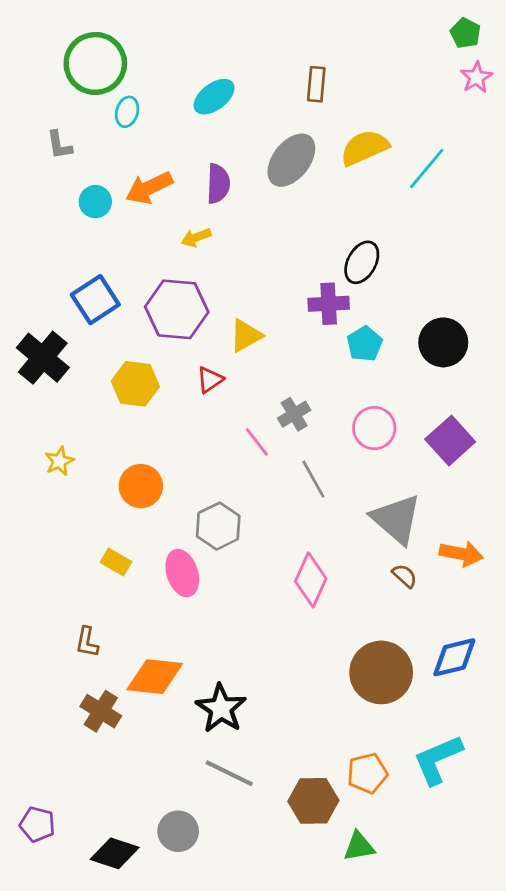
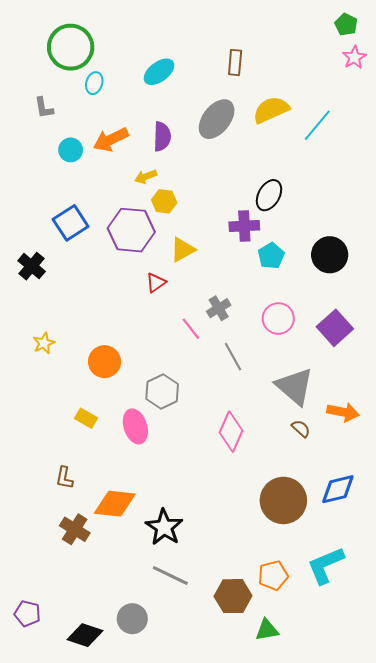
black cross: (43, 358) -> (32, 266), size x0.7
yellow hexagon: (135, 384) -> (164, 201), moved, size x0.7

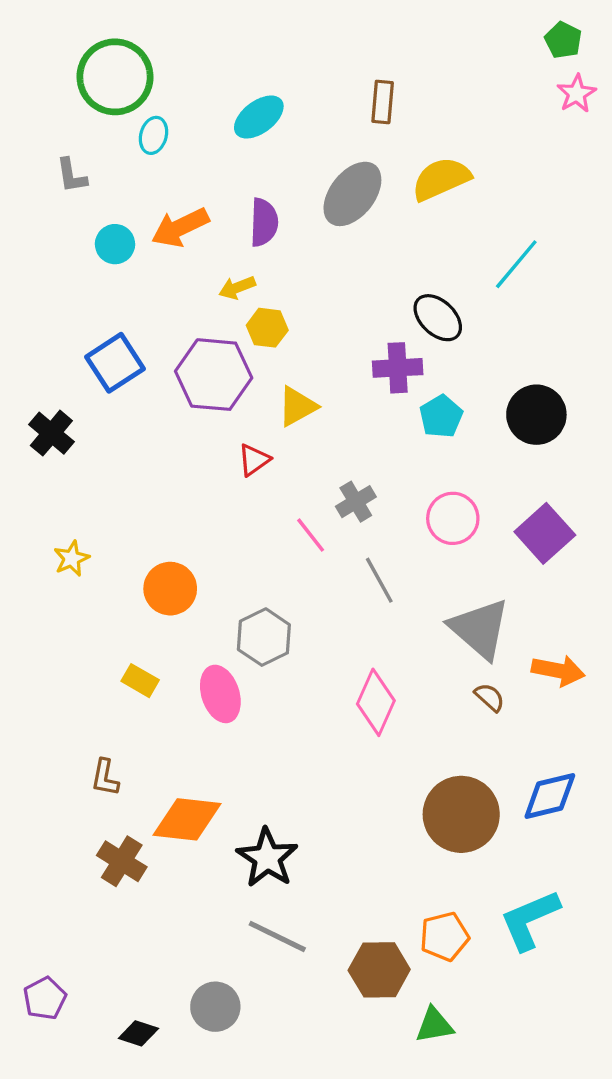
cyan line: (317, 125) -> (516, 264), moved
black ellipse: (269, 195) -> (438, 318), turned -76
purple pentagon: (27, 614) -> (45, 998), turned 30
black diamond: (85, 635) -> (138, 1033), size x0.7

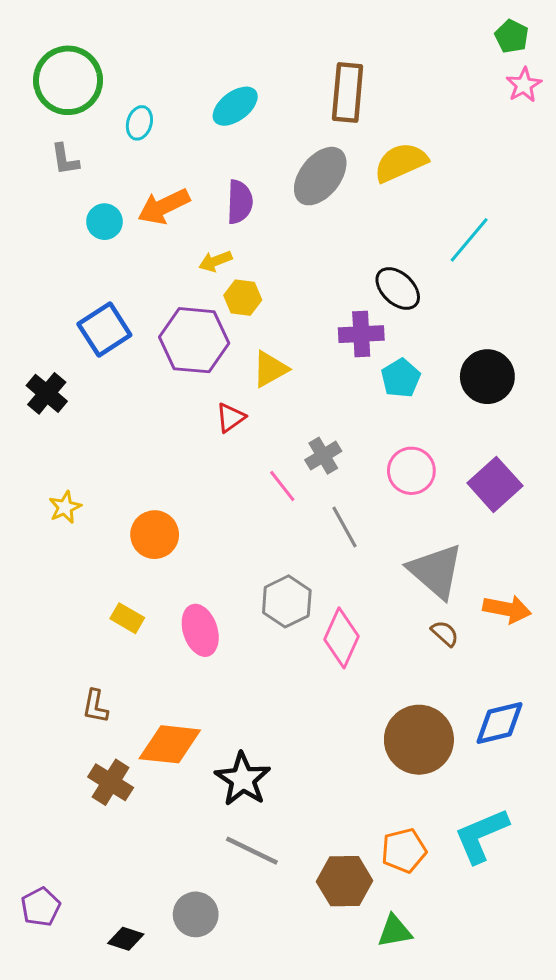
green circle: (115, 77) -> (68, 80), moved
brown rectangle: (383, 102) -> (348, 92), size x1.5
gray hexagon: (264, 637) -> (287, 601), moved

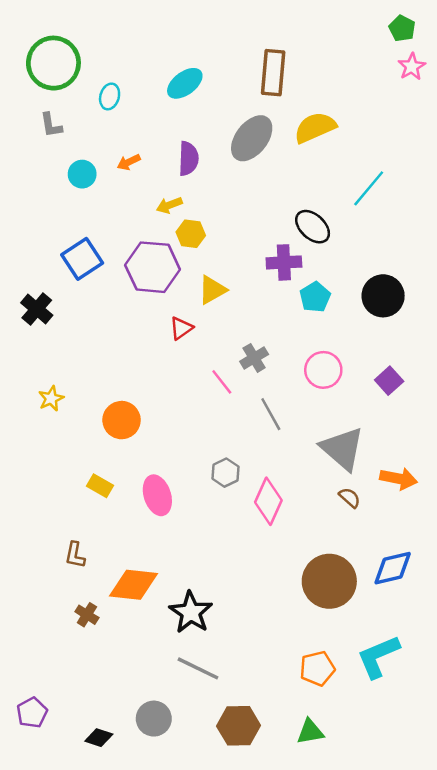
orange arrow: (164, 206) -> (129, 162), size x0.6
purple square: (495, 484) -> (389, 381), size x0.7
gray hexagon: (287, 601) -> (225, 473), size x0.7
brown cross: (111, 782) -> (87, 615), size x0.7
brown hexagon: (345, 881) -> (239, 726), moved

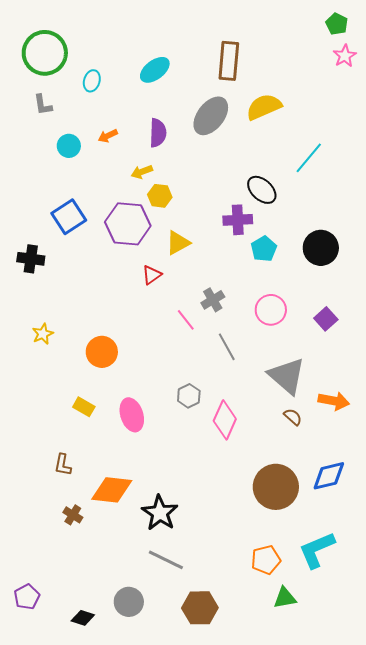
black cross: (37, 309) -> (31, 259), turned -32
green triangle: (310, 732) -> (285, 598), moved

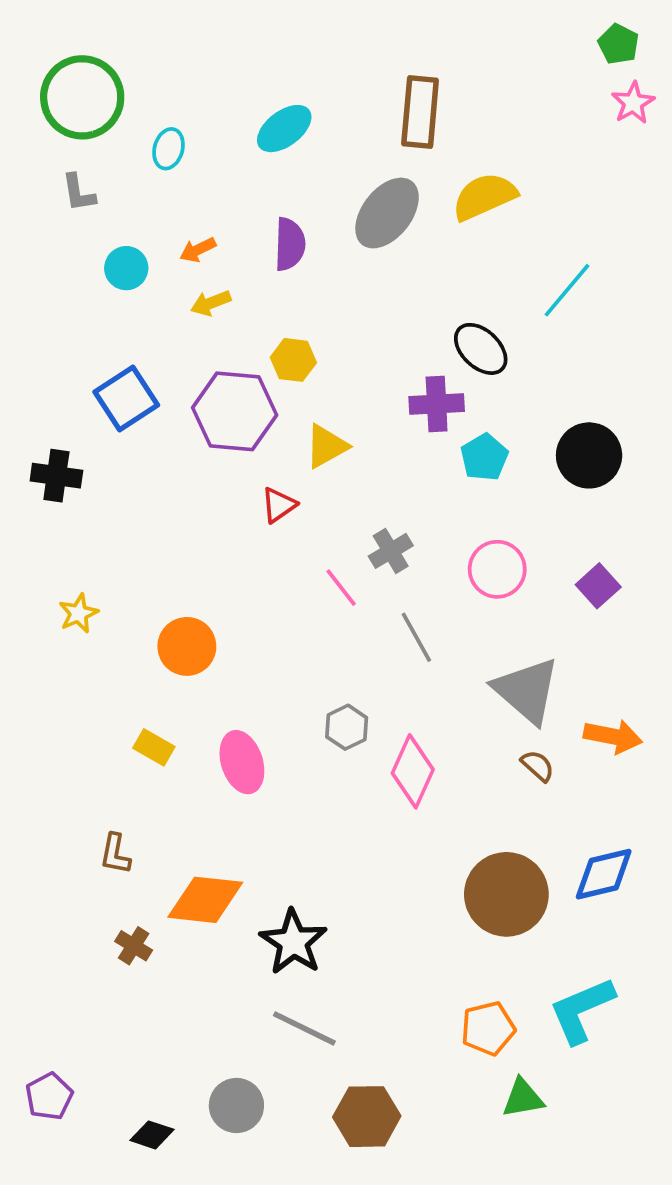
yellow arrow: (142, 172) -> (211, 303), moved

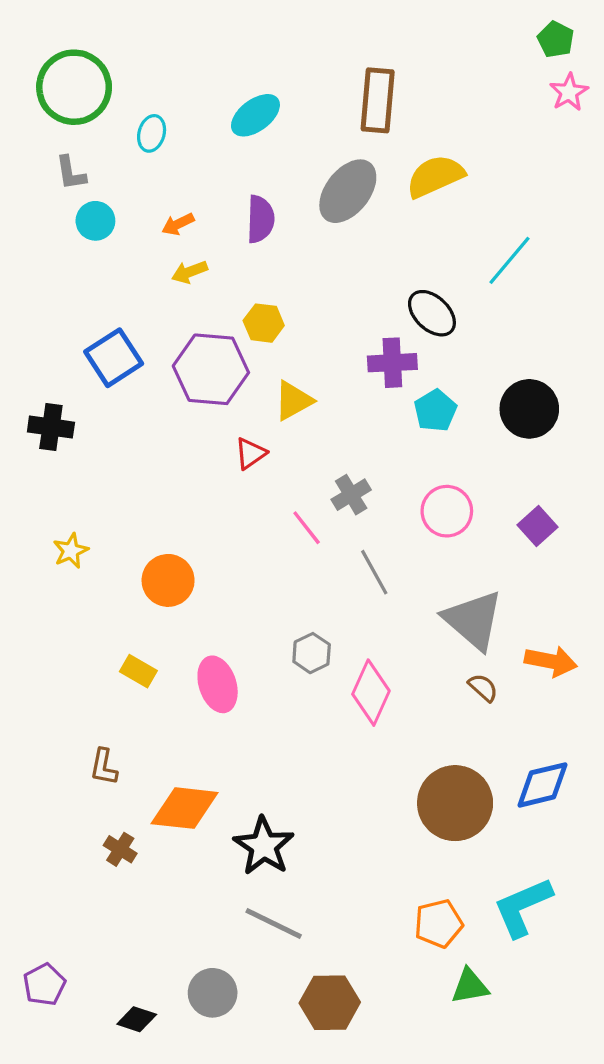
cyan circle: (126, 268) -> (95, 221), moved

